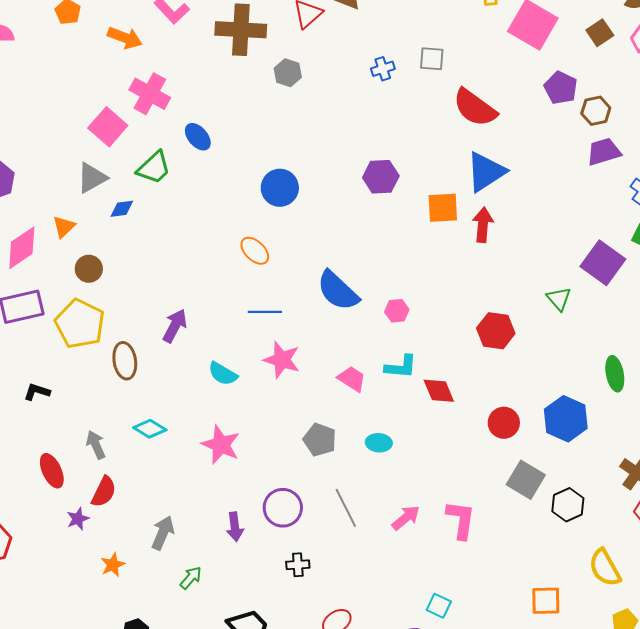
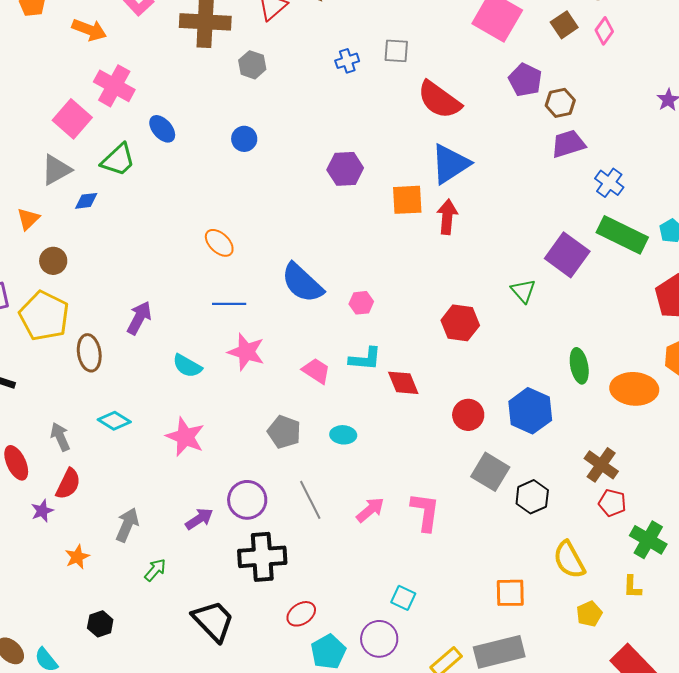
blue circle: (280, 188) -> (244, 139), moved, size x0.7
purple arrow: (235, 527) -> (199, 519), turned -116
black cross: (298, 565) -> (262, 557), size x2.0

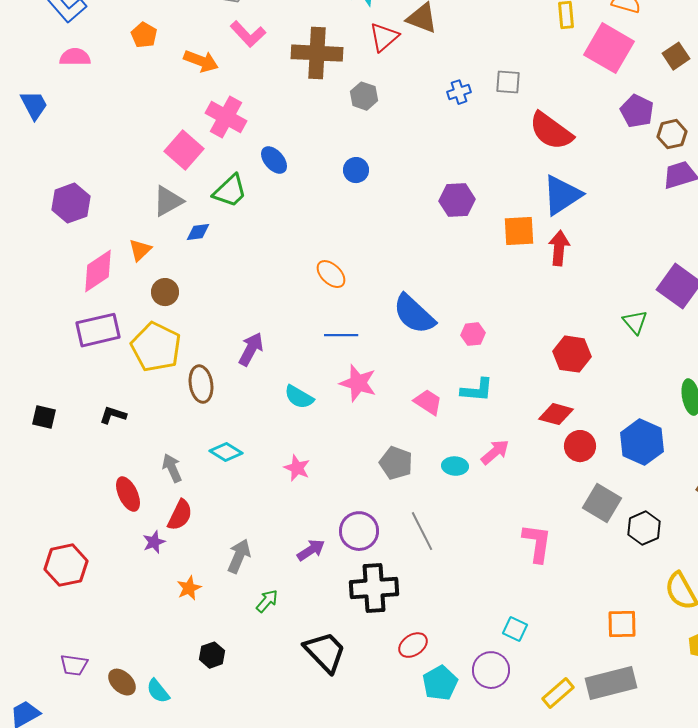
red diamond: (403, 383) -> (556, 414), moved, turned -52
pink star: (185, 437) -> (297, 468), size x0.7
pink arrow: (370, 510) -> (495, 452), moved

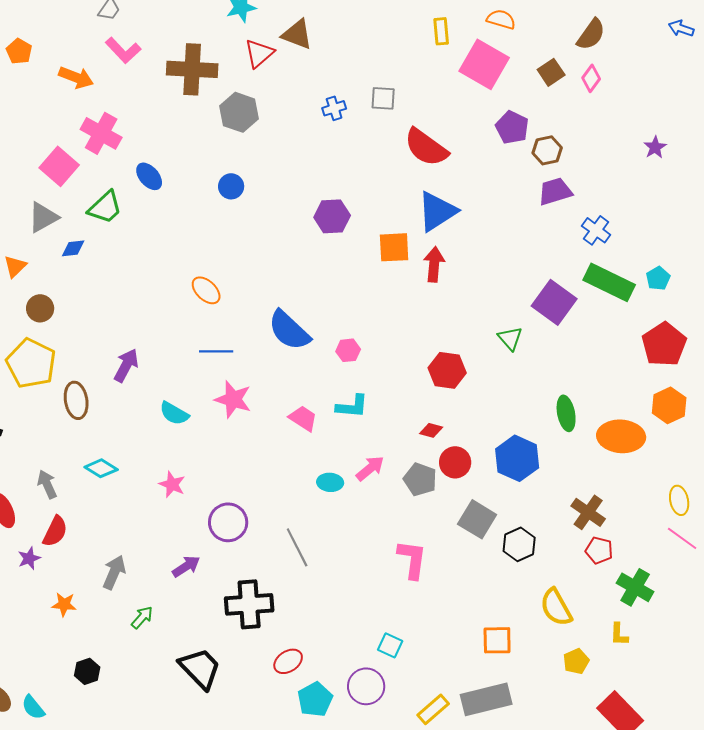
gray hexagon: (364, 96) -> (239, 112), size x1.4
red diamond: (556, 414) -> (431, 430), size x0.7
gray pentagon: (396, 463) -> (420, 479), moved
purple circle: (359, 531) -> (228, 522), moved
orange star: (189, 588) -> (64, 604), turned 30

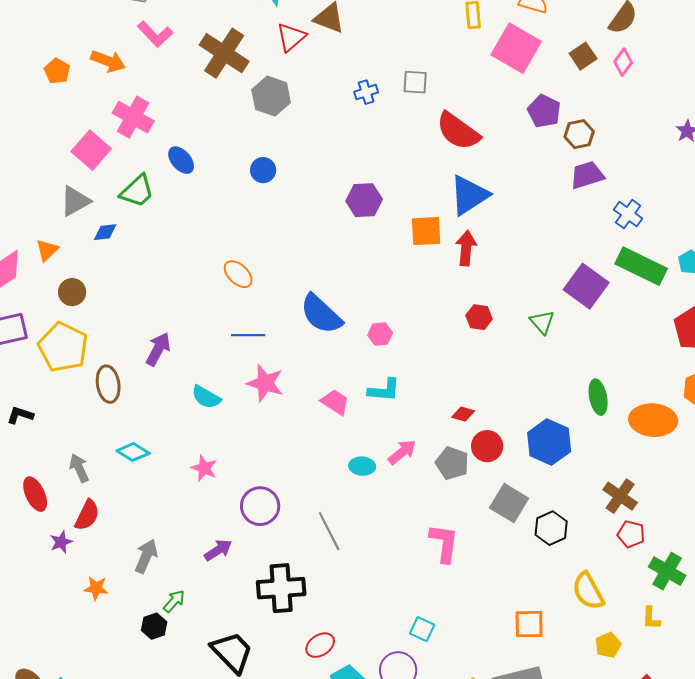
orange pentagon: (19, 51) -> (57, 71), moved
brown cross: (192, 69) -> (224, 53), turned 30
red hexagon: (447, 370) -> (479, 317), moved, size x0.7
black hexagon: (87, 671) -> (154, 626), moved

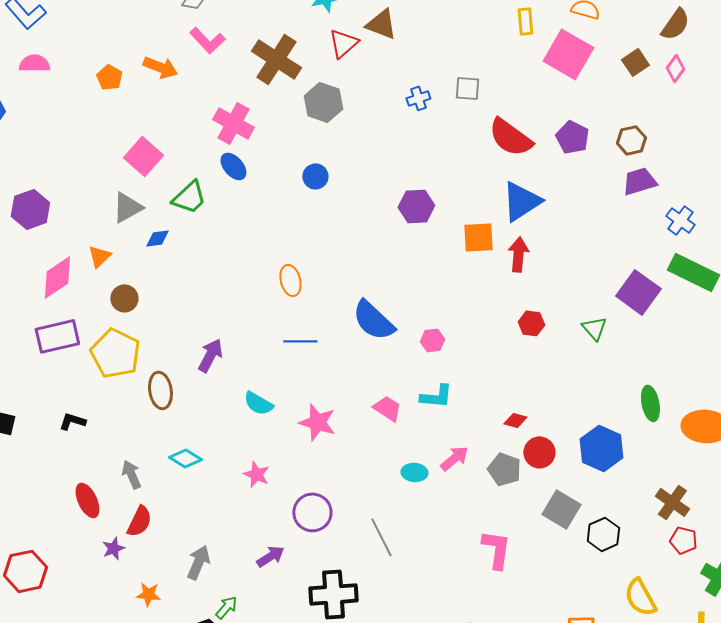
purple pentagon: (544, 111) -> (572, 137), moved
pink cross: (133, 117) -> (233, 123), moved
orange ellipse: (238, 274) -> (290, 280), turned 32
pink star: (265, 383) -> (317, 422), moved

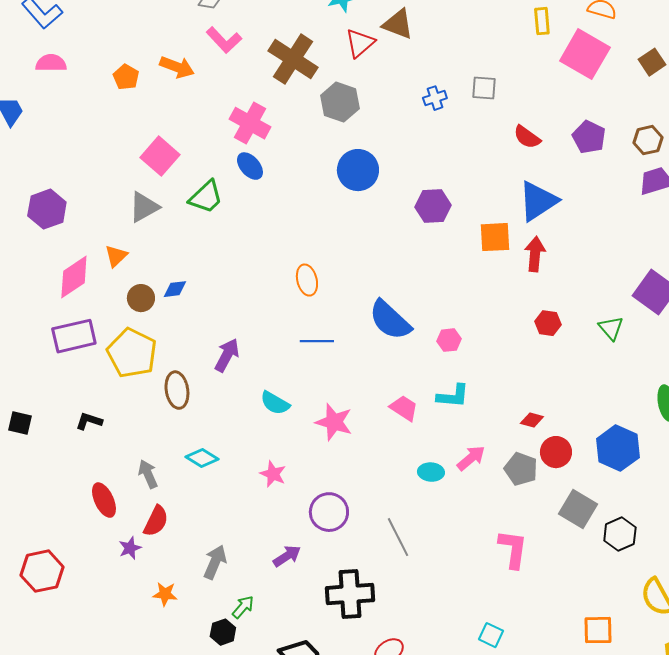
red semicircle: (510, 137) -> (527, 137), size x0.6
blue circle: (315, 176) -> (358, 170), moved, size x1.6
blue diamond: (157, 238) -> (175, 289), moved

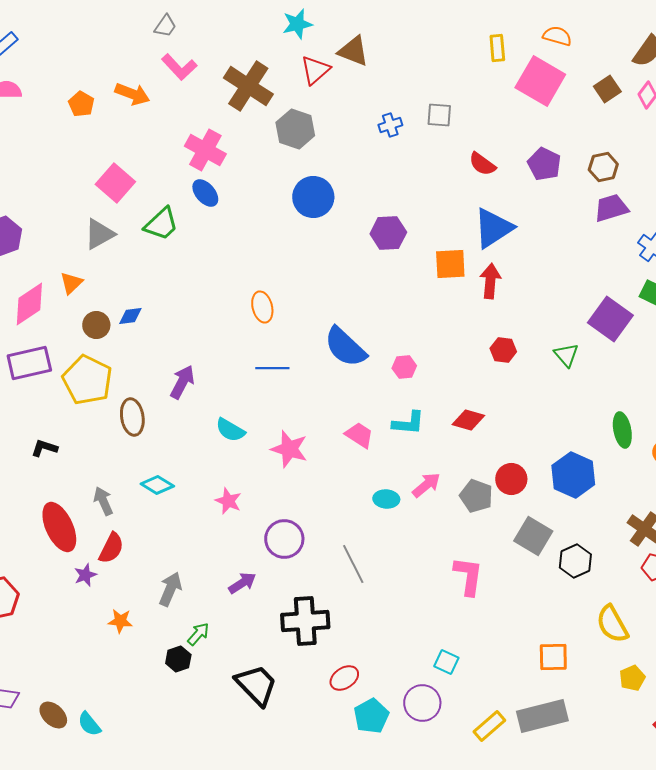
red diamond: (532, 420) -> (468, 420), moved, size x1.4
red ellipse: (104, 500) -> (59, 527), size x1.4

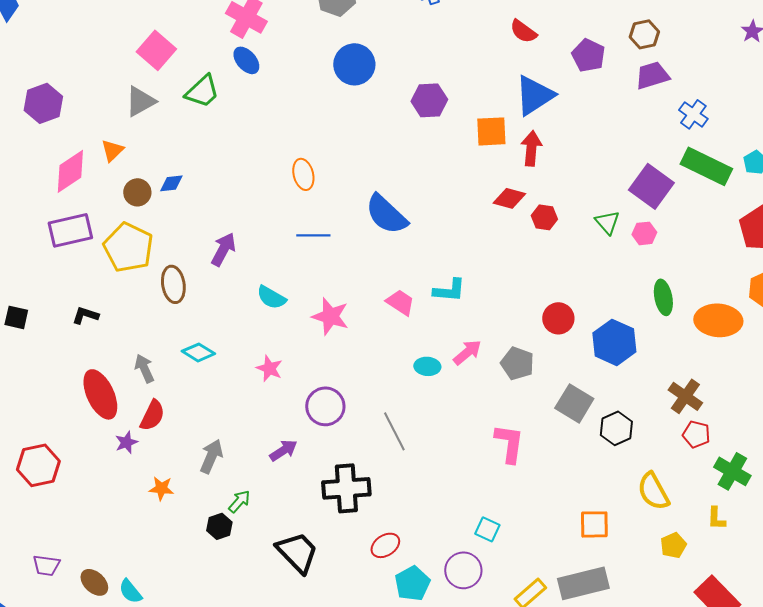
purple pentagon: (544, 164) -> (588, 55), moved
pink hexagon: (404, 367) -> (644, 233), moved
red diamond: (468, 420) -> (509, 198), moved
red circle: (511, 479) -> (558, 318), moved

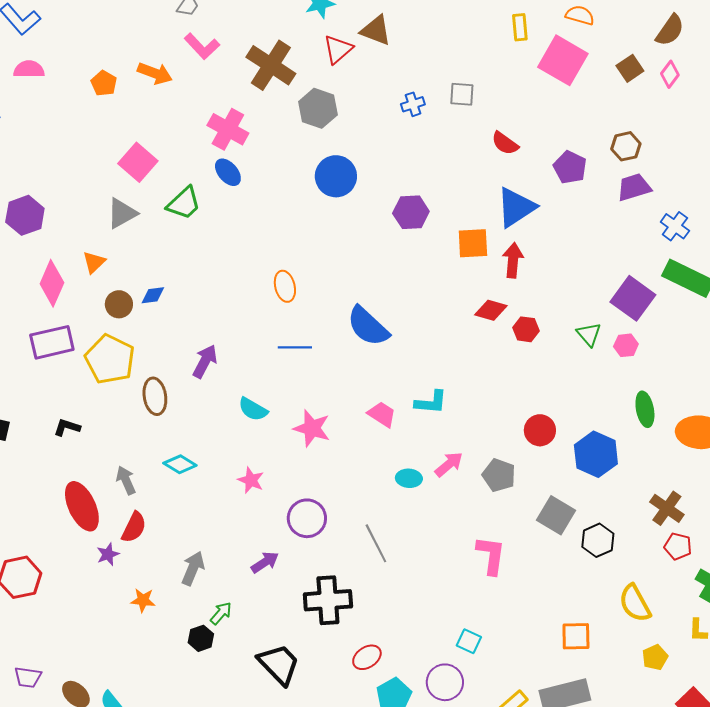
pink diamond: (70, 171) -> (52, 283), turned -33

